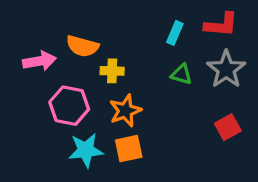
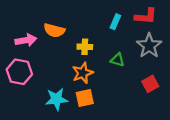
yellow cross: (112, 71) -> (85, 47), moved
green triangle: (182, 74) -> (118, 60), moved
pink hexagon: (69, 106) -> (19, 72), moved

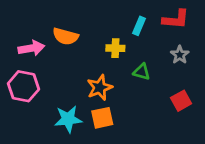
gray star: (149, 46) -> (180, 55), size x0.6
yellow cross: (85, 47) -> (115, 48), moved

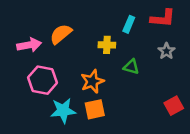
orange semicircle: (65, 36) -> (61, 34), turned 125
pink hexagon: (23, 86) -> (43, 80), moved
red square: (181, 101) -> (174, 106), moved

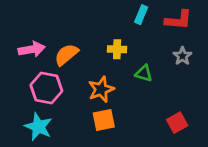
cyan rectangle: (129, 24) -> (141, 15), moved
orange semicircle: (61, 34) -> (66, 55), moved
red square: (174, 106) -> (177, 123), moved
cyan star: (63, 111) -> (38, 127), moved, turned 30

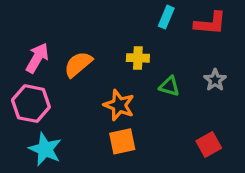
pink arrow: (32, 49) -> (37, 58), turned -50
gray star: (182, 56) -> (215, 80), moved
pink hexagon: (46, 88) -> (31, 104), moved
orange star: (101, 89) -> (119, 105), turned -30

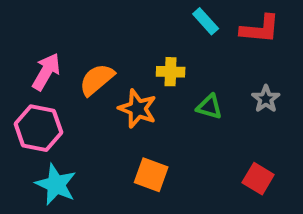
cyan rectangle: (166, 17) -> (206, 21), turned -65
orange star: (119, 105) -> (138, 109), moved
orange square: (122, 141) -> (151, 175), turned 32
red square: (209, 144) -> (258, 179), turned -30

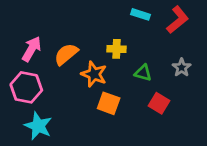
cyan rectangle: (206, 21) -> (140, 14), turned -30
red L-shape: (260, 29) -> (178, 20), turned -44
orange square: (151, 175) -> (109, 103), moved
red square: (258, 179) -> (159, 103), moved

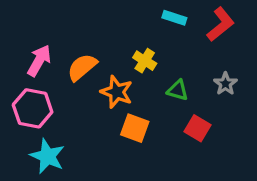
yellow cross: (117, 49) -> (145, 61), turned 30

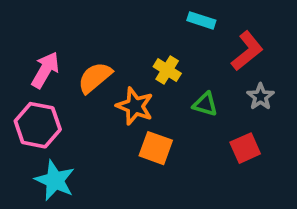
red L-shape: (221, 24) -> (247, 51), moved
red square: (197, 128) -> (245, 148), moved, turned 35

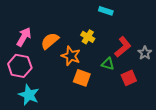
red L-shape: (247, 51) -> (123, 47), moved
gray star: (260, 97) -> (145, 53), moved
green triangle: (205, 104) -> (108, 64), moved

